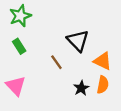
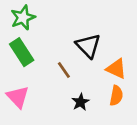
green rectangle: (19, 46) -> (22, 52), size x1.5
black star: (81, 88) -> (80, 102), moved

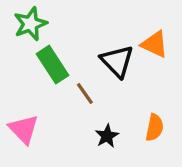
green rectangle: (22, 52) -> (53, 65), moved
orange triangle: (116, 69) -> (155, 44), moved

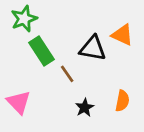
black triangle: (117, 61) -> (93, 48), turned -36

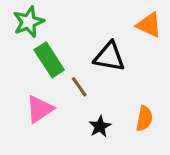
orange triangle: (122, 35) -> (149, 25), moved
pink triangle: (19, 102) -> (40, 109), moved, turned 40

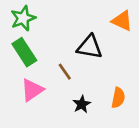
green rectangle: (49, 60) -> (24, 52), moved

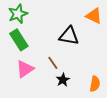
brown line: (65, 72) -> (53, 63), moved
orange semicircle: (118, 98) -> (95, 84), moved

